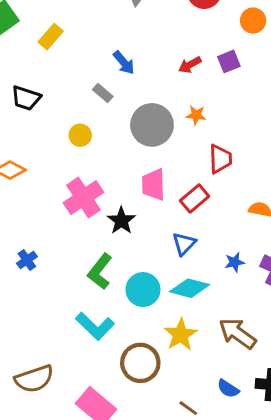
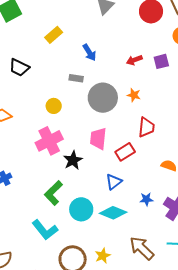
yellow rectangle: (51, 37) -> (54, 35), moved
gray rectangle: (103, 93) -> (76, 78), moved, turned -40
yellow circle: (80, 135) -> (54, 106), moved
yellow star: (181, 335) -> (103, 256), moved, size x0.7

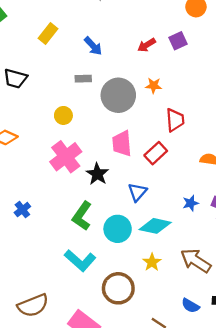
blue triangle: (114, 182) -> (137, 192), moved
yellow star: (103, 256) -> (152, 262), moved

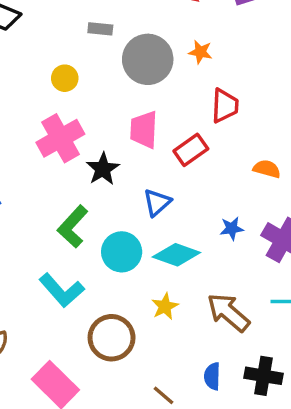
blue semicircle: (190, 306) -> (212, 376), turned 54

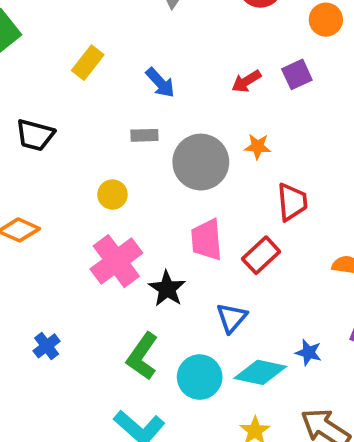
blue star: (232, 228) -> (309, 352), moved, turned 30

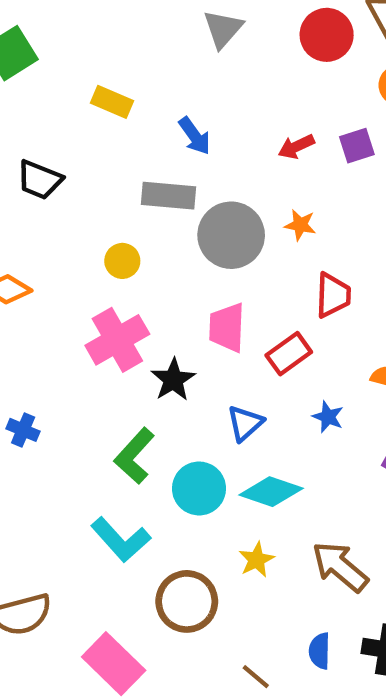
yellow rectangle: (88, 63) -> (112, 102), turned 68
gray rectangle: (144, 135) -> (168, 196), size x1.6
blue cross: (47, 346) -> (23, 430), turned -36
blue star: (309, 352) -> (328, 417), moved

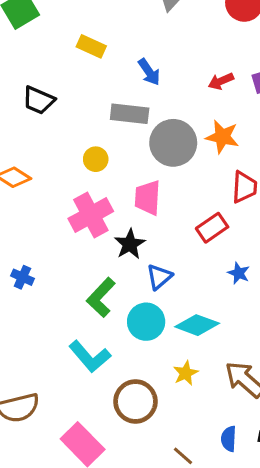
orange star: (300, 225) -> (222, 137), size x1.5
pink trapezoid: (227, 328) -> (148, 198), moved
blue triangle: (245, 423) -> (159, 277), moved

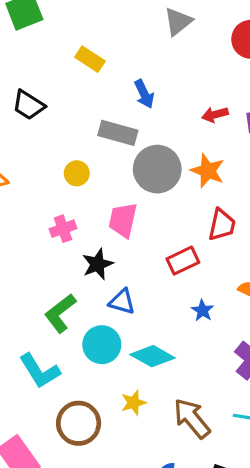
pink cross: (91, 215) -> (63, 229), size x0.6
blue triangle: (159, 277) -> (122, 302), turned 48

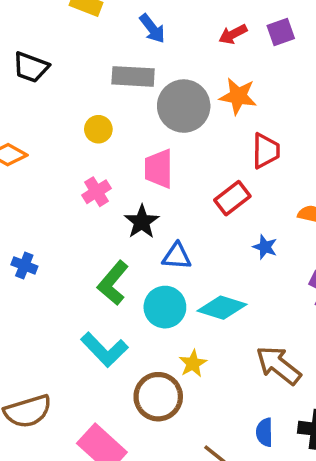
yellow star: (133, 403) -> (193, 364), moved

